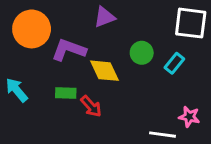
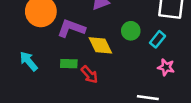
pink star: (189, 117) -> (166, 67), moved

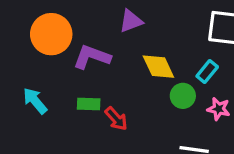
green circle: (131, 31) -> (183, 96), moved
yellow diamond: (100, 45) -> (158, 67), moved

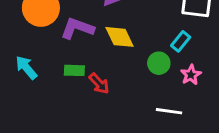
yellow diamond: (158, 67) -> (120, 37), moved
pink star: (219, 109) -> (191, 75), turned 30

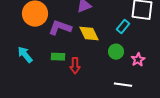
cyan rectangle: (181, 41) -> (123, 27), moved
red arrow: (99, 84) -> (75, 66), turned 42

